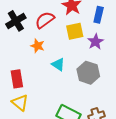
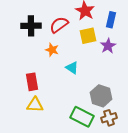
black cross: (16, 21) -> (31, 26), turned 30
gray hexagon: (88, 73) -> (101, 96), moved
yellow triangle: (20, 103) -> (35, 105), turned -36

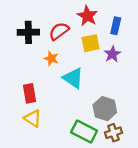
cyan triangle: (72, 68) -> (73, 78), size x1.5
yellow triangle: (35, 105) -> (33, 118), turned 30

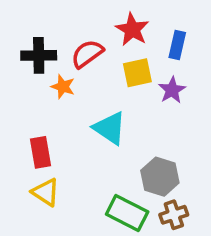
orange star: (51, 58) -> (63, 87), moved

